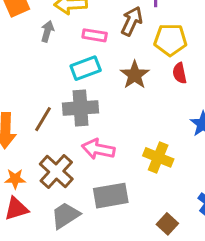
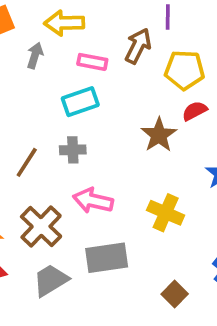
red semicircle: (180, 73) -> (195, 111), turned 72
brown star: (135, 75) -> (159, 135), moved
gray cross: (81, 108) -> (73, 150), size x0.6

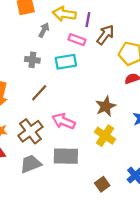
purple line: (168, 17) -> (88, 20), moved
brown star: (159, 135) -> (106, 106), moved
gray cross: (73, 150) -> (32, 60), moved
brown line: (27, 162) -> (39, 93), moved

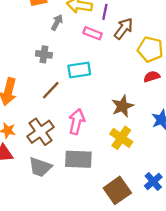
cyan rectangle: (66, 62) -> (79, 70), moved
pink arrow: (64, 121) -> (77, 122), turned 80
gray trapezoid: (31, 164) -> (40, 167), turned -140
brown square: (102, 184) -> (117, 190), size x1.6

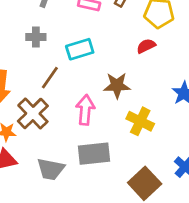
red semicircle: (152, 77) -> (146, 46), moved
brown star: (122, 106) -> (117, 85), moved, turned 30
brown cross: (40, 132) -> (33, 114), moved

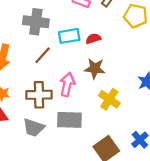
gray cross: (36, 37) -> (36, 22), size x1.6
red semicircle: (146, 46) -> (93, 39), moved
brown cross: (33, 114) -> (39, 95), moved, turned 35

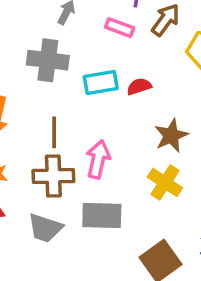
brown line: (43, 55) -> (54, 132), moved, turned -42
brown star: (95, 68) -> (171, 136), moved, turned -30

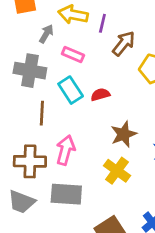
pink rectangle: (120, 28) -> (73, 55), moved
cyan rectangle: (101, 82) -> (71, 90), turned 64
brown line: (54, 132) -> (42, 113), moved

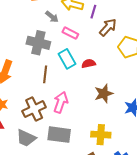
gray arrow: (46, 34) -> (52, 17), turned 96
brown cross: (30, 161) -> (34, 109), turned -30
yellow cross: (117, 171) -> (101, 135), moved, turned -36

